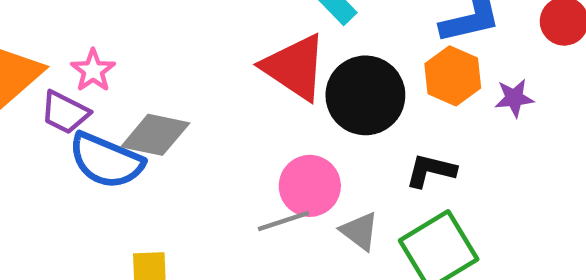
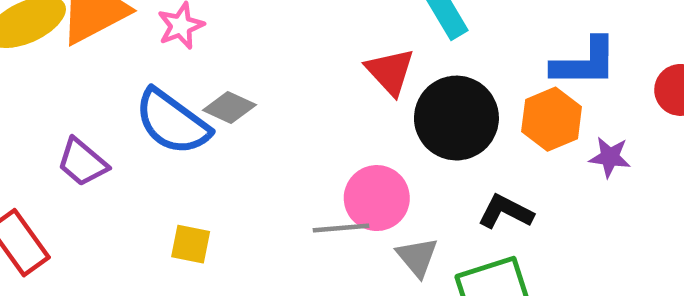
red triangle: (295, 67) -> (390, 72), size x0.7
purple trapezoid: (65, 112) -> (82, 162), moved
gray diamond: (155, 135) -> (229, 107), size x0.7

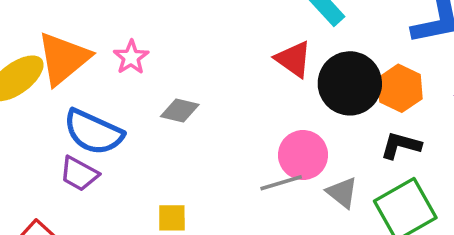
orange hexagon: (552, 119) -> (400, 88), moved
blue semicircle: (172, 122) -> (93, 132), moved

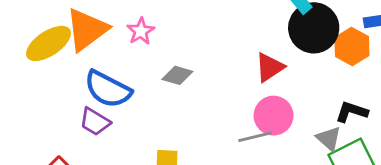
red triangle: (293, 59) -> (270, 67), moved, turned 48
black circle: (350, 83) -> (314, 28), moved
orange hexagon: (400, 88) -> (352, 46), moved
gray triangle: (342, 193) -> (329, 139), moved

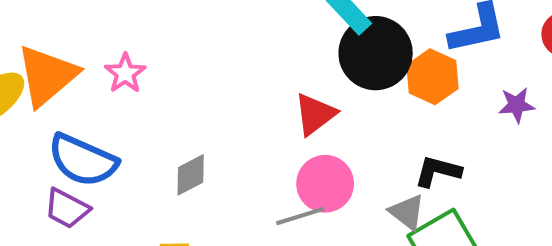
gray diamond: (177, 75) -> (191, 175), moved, turned -40

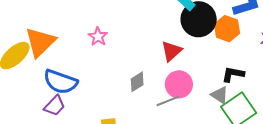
pink star: (125, 73) -> (98, 37), moved
gray diamond: (191, 175) -> (137, 82), moved
purple trapezoid: (67, 208) -> (55, 106), turned -70

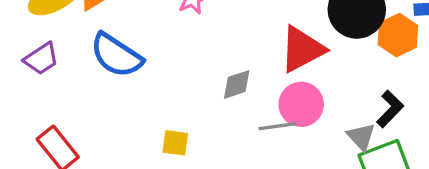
red triangle: (171, 51) -> (302, 49), size x1.4
black L-shape: (233, 74) -> (390, 109), turned 110
purple trapezoid: (55, 106) -> (41, 59), moved

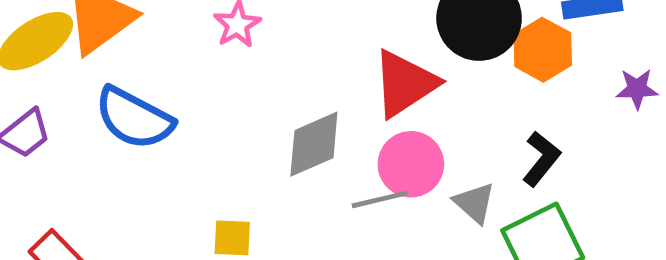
gray diamond: (237, 84) -> (314, 144), size x1.4
gray triangle: (361, 137) -> (474, 203), moved

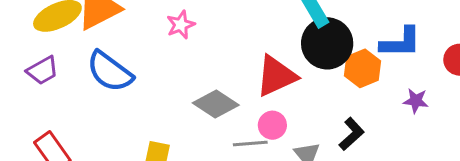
gray diamond: (314, 144) -> (216, 104), turned 48
pink circle: (411, 164) -> (272, 125), size x0.7

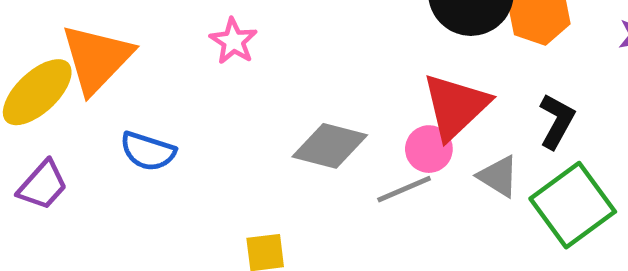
blue semicircle: (110, 72) -> (148, 151), size x0.7
red triangle: (276, 76) -> (456, 106), moved

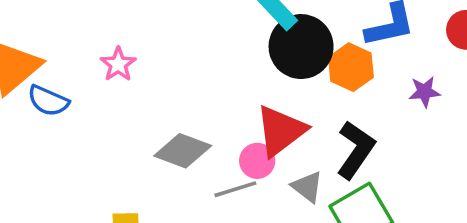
black L-shape: (557, 121) -> (356, 150), size x1.4
blue semicircle: (148, 151) -> (48, 101), moved

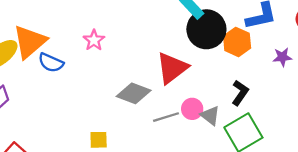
red triangle: (281, 131) -> (172, 68), moved
black L-shape: (356, 150) -> (240, 93), size x0.7
pink circle: (257, 161) -> (192, 109), moved

